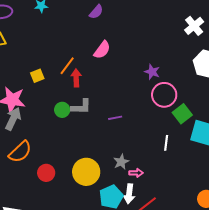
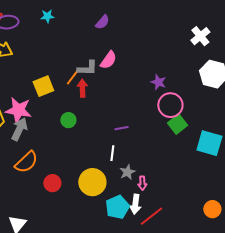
yellow square: (37, 76) -> (43, 86), size x1.5
gray L-shape: (81, 107) -> (87, 68), moved
green square: (182, 114) -> (177, 124), moved
white line: (166, 143) -> (112, 153), moved
pink arrow: (136, 173) -> (142, 183), turned 88

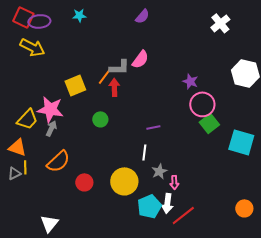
purple semicircle: (102, 22) -> (142, 16), moved
white cross: (200, 36) -> (220, 23), moved
gray arrow: (19, 129) -> (51, 128), size x0.7

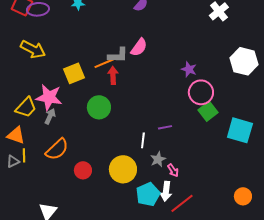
yellow arrow: (32, 47) -> (33, 49), moved
orange line: (105, 75) -> (104, 63), turned 30
green circle: (100, 119) -> (99, 107), size x1.5
purple line: (153, 127) -> (165, 127), moved
pink arrow: (174, 182) -> (173, 170), turned -32

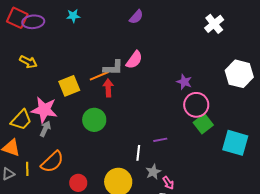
yellow arrow: (33, 49) -> (28, 62), size x0.7
yellow line: (24, 155) -> (27, 169), moved

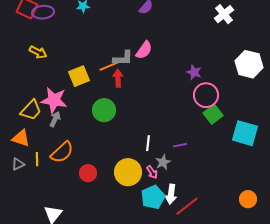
purple line: (160, 140) -> (180, 145), moved
pink arrow: (168, 183) -> (152, 172), moved

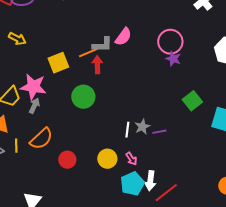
pink circle: (206, 95) -> (170, 42), moved
gray star: (163, 162) -> (142, 127), moved
yellow circle: (128, 172) -> (107, 159), size x0.7

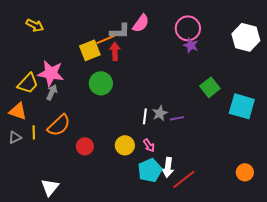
yellow square: (58, 63) -> (90, 50), moved

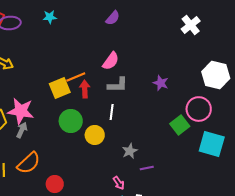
pink circle: (188, 28) -> (199, 109), moved
gray L-shape: (120, 31) -> (118, 85), moved
white line: (145, 116) -> (112, 112), moved
purple line: (177, 118) -> (147, 168), moved
yellow circle: (125, 145) -> (95, 135), moved

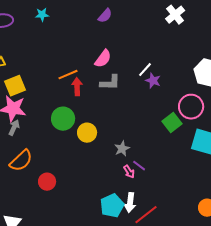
white cross: (191, 25) -> (175, 15), moved
yellow square: (60, 88) -> (15, 86), moved
white line: (112, 112) -> (145, 70), moved, turned 35
purple line: (147, 168) -> (139, 166), turned 48
pink arrow: (119, 183) -> (129, 172), moved

